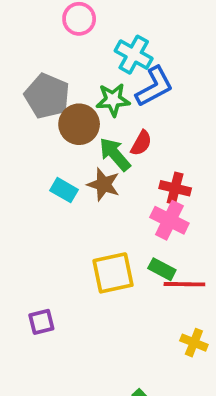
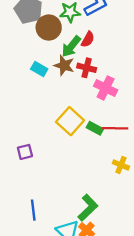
green arrow: (115, 154) -> (71, 46), turned -100
red cross: (175, 188) -> (87, 68), moved
green rectangle: (162, 269) -> (95, 128), moved
yellow square: (113, 273) -> (70, 121), turned -36

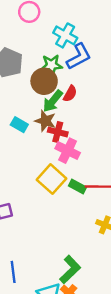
brown circle: (49, 28) -> (44, 81), moved
red cross: (87, 68) -> (58, 132), moved
pink cross: (106, 88) -> (68, 151), moved

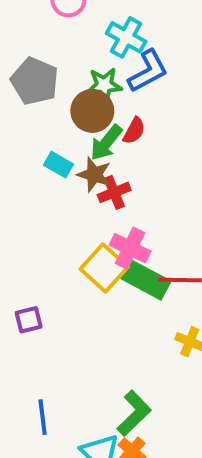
cyan rectangle: (19, 125) -> (58, 165), moved
red cross: (58, 132) -> (114, 192), turned -36
pink cross: (68, 151) -> (130, 248), moved
green rectangle: (78, 187) -> (146, 280), size x1.6

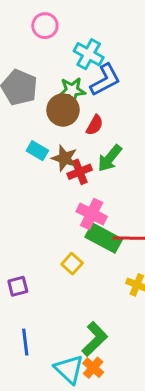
green arrow: (106, 143) -> (110, 158), moved
yellow square: (104, 268) -> (72, 264), moved, size x0.6
purple square: (29, 320) -> (18, 286), moved

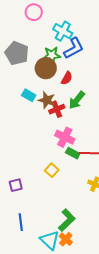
green rectangle: (104, 238) -> (73, 153), size x0.6

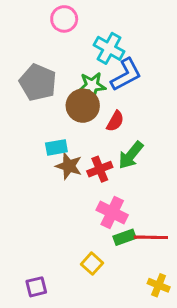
cyan rectangle: (29, 95) -> (56, 147), turned -40
brown star: (47, 100) -> (69, 166), moved
green rectangle: (73, 153) -> (125, 237), turned -48

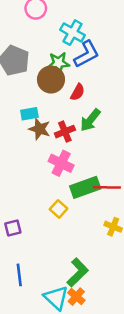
pink cross: (112, 212) -> (61, 163), moved
green rectangle: (125, 237) -> (85, 187), size x1.6

